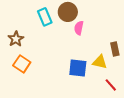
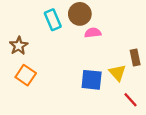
pink semicircle: (79, 28) -> (93, 33), turned 72
yellow triangle: (100, 62) -> (117, 73), turned 35

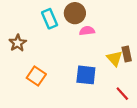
yellow triangle: (117, 73) -> (115, 58), moved
orange square: (26, 75) -> (36, 76), moved

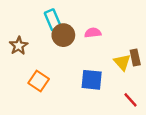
brown circle: (75, 13) -> (63, 35), moved

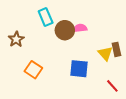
brown circle: (63, 35) -> (65, 30), moved

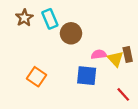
pink semicircle: (80, 28) -> (99, 54), moved
brown star: (16, 39) -> (24, 18), moved

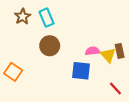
brown circle: (71, 33) -> (50, 46), moved
orange square: (37, 77) -> (13, 72), moved

